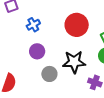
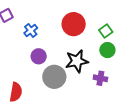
gray circle: (49, 74) -> (54, 77), size x1.5

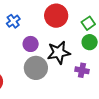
purple circle: (39, 56) -> (31, 44), moved

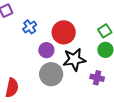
red circle: (56, 16) -> (64, 32), moved

